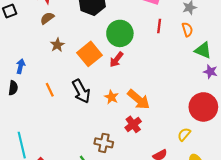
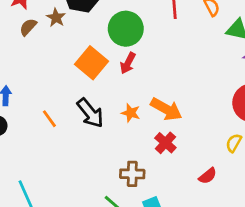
brown star: (57, 45) -> (56, 18), moved

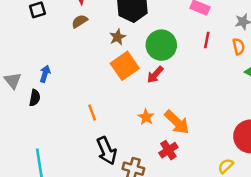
brown star: (56, 18) -> (118, 37), moved
black arrow: (90, 113) -> (107, 151), moved
orange line: (49, 119) -> (92, 112), moved

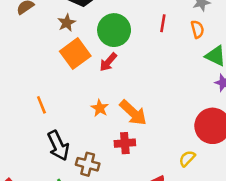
red cross: (168, 150) -> (125, 143), turned 30

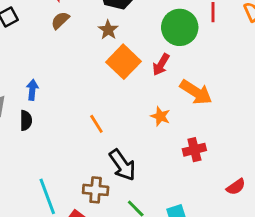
green circle: (114, 30) -> (180, 27), moved
orange arrow: (133, 113) -> (196, 92), moved
brown cross: (88, 164) -> (96, 190), moved

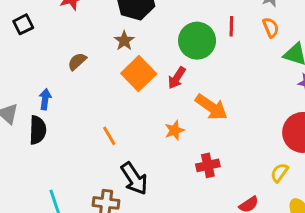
brown semicircle: (60, 20) -> (77, 61), moved
orange star: (160, 116) -> (174, 130), turned 30
black semicircle: (26, 120) -> (38, 130), size x1.4

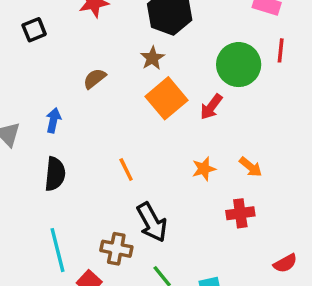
orange arrow: (211, 107) -> (251, 167), moved, size x0.6
black semicircle: (38, 130) -> (55, 174), moved

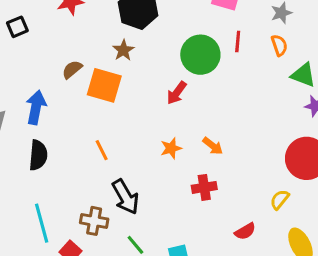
orange square: (167, 98) -> (104, 85), moved, turned -33
blue arrow: (53, 120) -> (36, 107), size x1.5

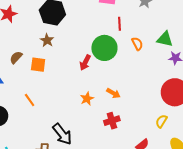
orange semicircle: (279, 45) -> (137, 44), moved
green circle: (200, 55) -> (104, 48), moved
orange square: (104, 85) -> (38, 65), size x0.7
orange line: (102, 150) -> (30, 100), moved

